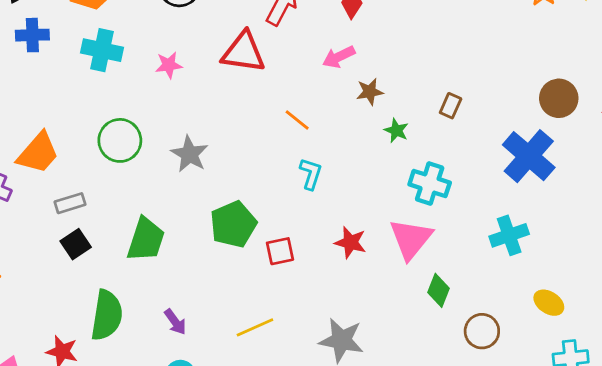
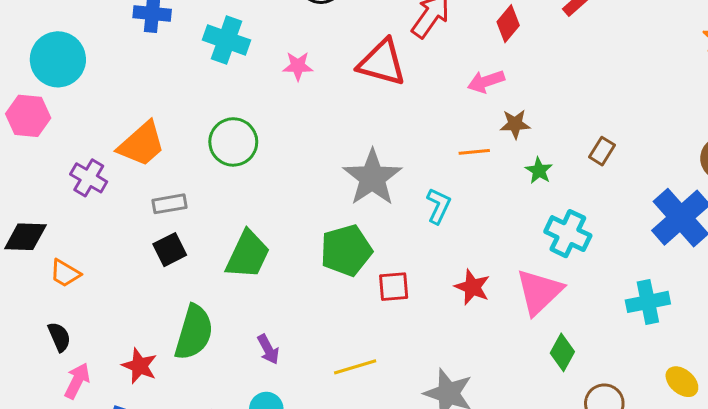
orange line: (297, 120) -> (474, 152), moved, turned -52
gray star: (189, 154) -> (372, 178), moved, size x1.4

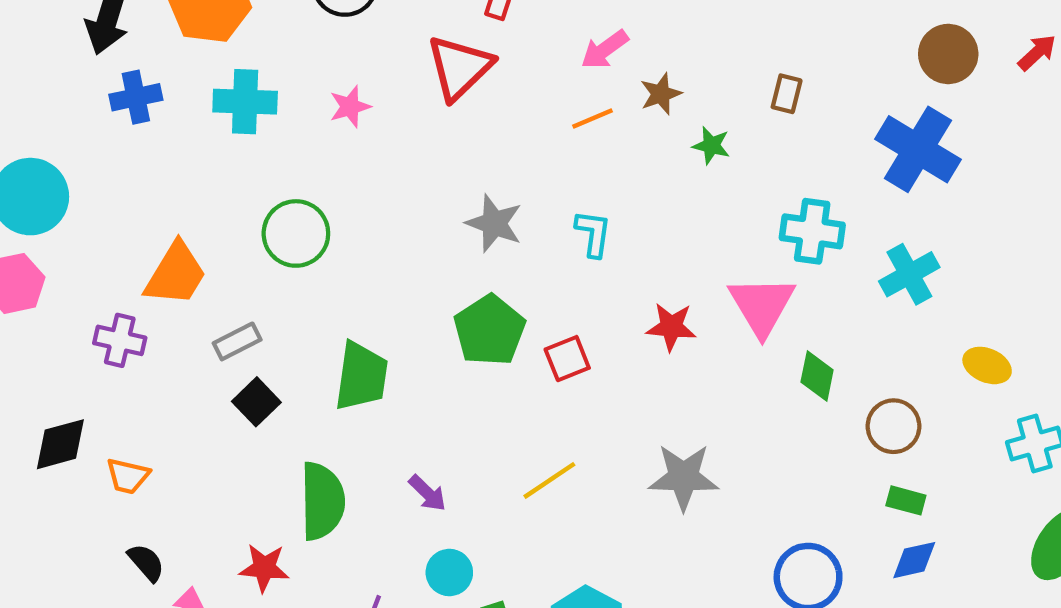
red triangle: (382, 63) -> (460, 68), turned -42
orange line: (474, 152) -> (593, 119), moved
gray star: (372, 178) -> (494, 223), size x0.7
cyan cross: (568, 234) -> (812, 231), moved

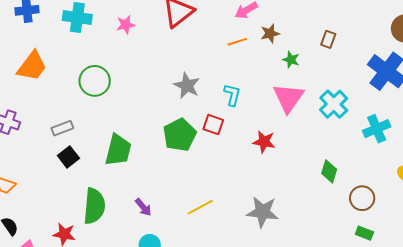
cyan cross: (812, 231) -> (334, 104), turned 32
orange trapezoid: (176, 274) -> (32, 66), moved
pink triangle: (762, 306) -> (288, 98), moved
red square: (567, 359) -> (213, 125), moved, turned 35

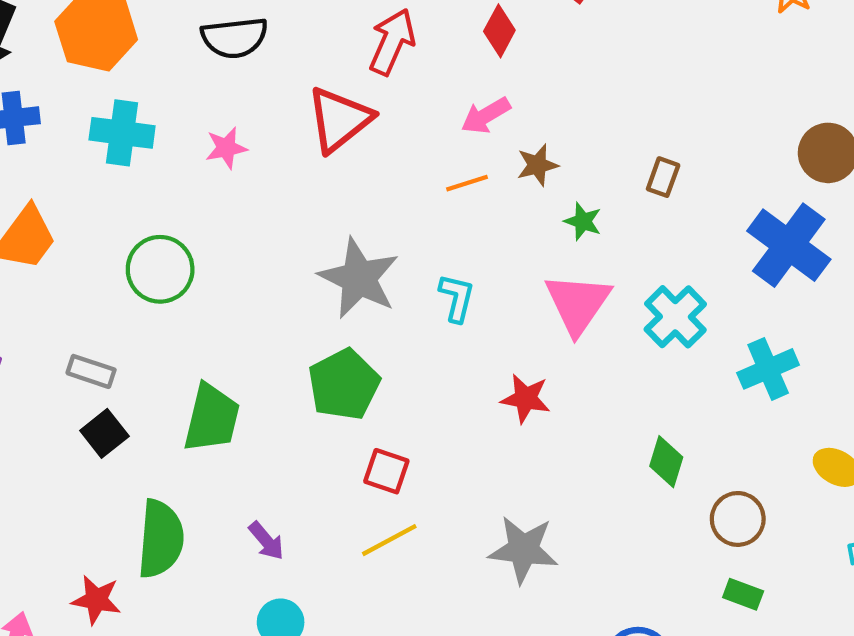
gray star: (187, 86) -> (359, 278), size x1.4
red square: (213, 125) -> (386, 471), moved
gray rectangle: (62, 128) -> (91, 371), turned 40

